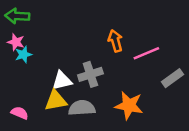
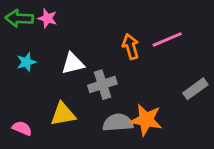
pink star: (16, 42) -> (47, 18), moved
pink line: (146, 53) -> (167, 39), moved
white triangle: (62, 81) -> (73, 63), moved
gray semicircle: (82, 108) -> (118, 123), moved

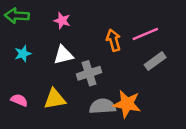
pink star: (47, 18) -> (62, 21), moved
gray rectangle: (195, 89) -> (155, 61), moved
pink semicircle: (22, 128) -> (19, 100), moved

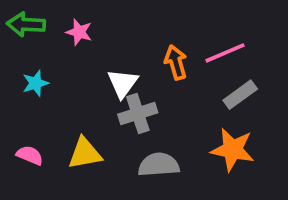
pink star: (62, 21) -> (79, 32), moved
white triangle: (63, 55) -> (123, 83), moved, turned -40
orange star: (127, 104) -> (233, 150), moved

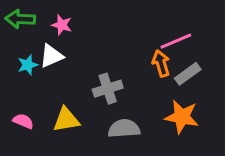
orange arrow: (176, 62) -> (161, 63), moved
white triangle: (123, 83) -> (51, 56), moved, turned 30

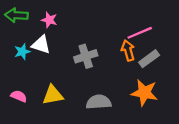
white triangle: (51, 56) -> (41, 45), turned 42
gray cross: (108, 89) -> (86, 56), moved

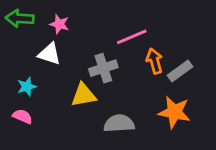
pink line: (140, 33) -> (132, 37), moved
cyan star: (22, 52) -> (27, 87), moved
yellow triangle: (53, 95) -> (84, 95), moved

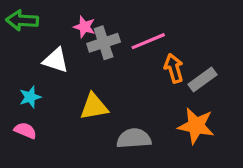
pink star: (59, 24) -> (84, 27), moved
gray cross: (103, 68) -> (104, 43), moved

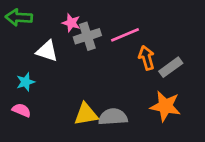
yellow triangle: (94, 107) -> (86, 114), moved

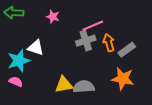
gray cross: (87, 36) -> (86, 41), moved
white triangle: (47, 51) -> (36, 48), moved
cyan star: (26, 82) -> (19, 61), size x1.6

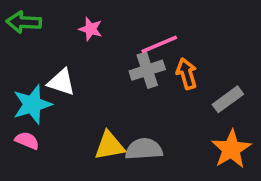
gray rectangle: (127, 50) -> (228, 99), moved
orange star: (123, 79) -> (231, 149), moved, turned 30

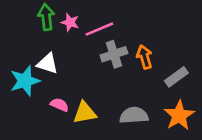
green arrow: (24, 22) -> (46, 17), moved, turned 80
pink line: (159, 44) -> (99, 29), moved
pink semicircle: (27, 141) -> (59, 105), moved
gray semicircle: (144, 149) -> (134, 115), moved

